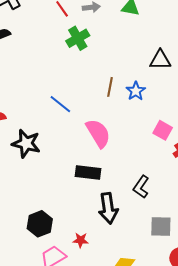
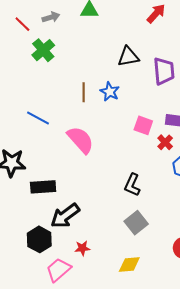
black rectangle: (88, 172) -> (43, 187), moved
black arrow: (108, 208) -> (65, 216), moved, turned 72
gray square: (161, 227) -> (136, 223), moved, turned -30

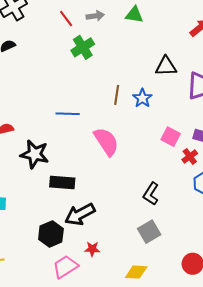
blue line: (38, 118) -> (68, 114), turned -35

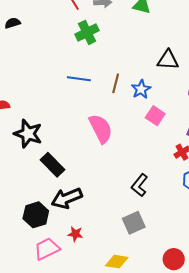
blue line: (68, 114) -> (79, 79), moved
pink square: (171, 137) -> (155, 116), moved
black rectangle: (62, 183) -> (53, 165), turned 35

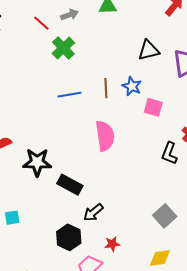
pink semicircle: (101, 129) -> (105, 136), turned 36
black L-shape: (140, 185) -> (169, 153), moved
black arrow: (67, 198) -> (93, 212), size x0.7

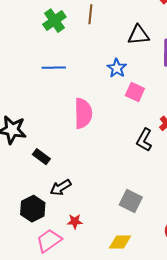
brown line: (106, 88) -> (90, 14), moved
black rectangle: (70, 185) -> (41, 157), size x0.7
gray square: (165, 216) -> (131, 201), turned -30

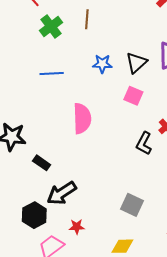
black triangle: (139, 35) -> (136, 63), moved, turned -35
blue star: (117, 68) -> (102, 64), moved, turned -30
black arrow: (61, 188) -> (62, 193), size x1.4

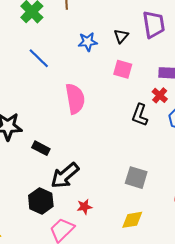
black triangle: (136, 63) -> (121, 36), size x0.7
blue line: (52, 73) -> (39, 58), turned 55

